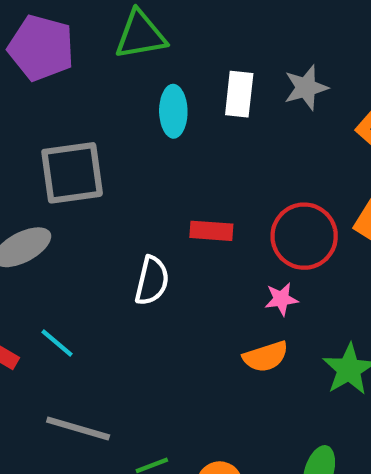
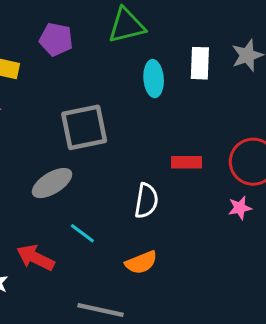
purple pentagon: (41, 48) -> (56, 39), size x0.7
cyan line: (57, 343) -> (82, 233), moved
orange semicircle: (266, 357) -> (141, 262), moved

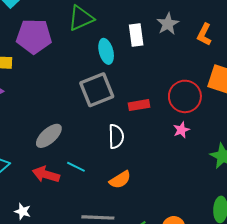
purple pentagon: (56, 39) -> (34, 36), size x1.5
gray square: (84, 127) -> (97, 90), moved
red arrow: (35, 258) -> (46, 175), moved

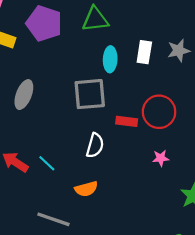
red circle: (185, 96) -> (159, 112), moved
gray ellipse: (49, 136) -> (24, 95), moved, turned -44

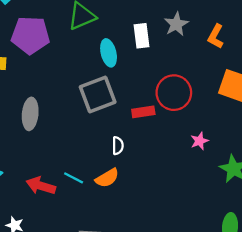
white semicircle: (95, 145) -> (118, 146), size x0.7
pink star: (161, 158) -> (199, 141), moved
orange semicircle: (86, 189) -> (107, 178), moved

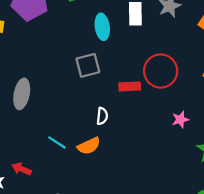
gray square: (98, 94) -> (88, 65), size x0.7
gray ellipse: (30, 114) -> (22, 94), moved
red arrow: (41, 186) -> (22, 169), moved, size x0.7

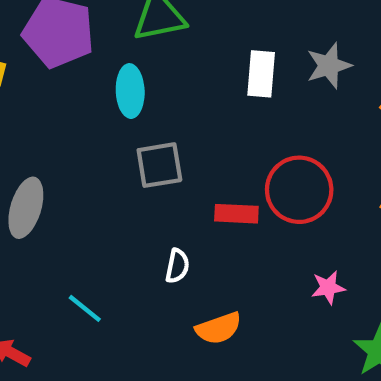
cyan ellipse: (102, 27) -> (130, 91), moved
orange semicircle: (89, 146) -> (219, 328), moved

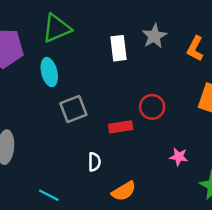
red circle: (299, 190) -> (152, 107), size x0.7
pink star: (328, 287) -> (179, 157), turned 30

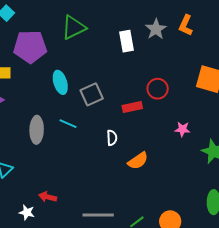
orange L-shape: (195, 49) -> (186, 25), moved
cyan ellipse: (49, 72) -> (60, 82), moved
cyan line: (49, 195) -> (68, 124), moved

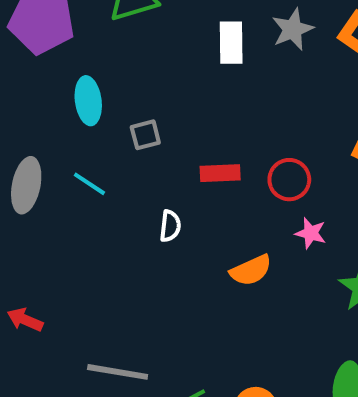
red circle: (158, 89) -> (289, 180), moved
gray square: (92, 94) -> (145, 135), size x0.7
orange semicircle: (138, 161) -> (251, 270), moved

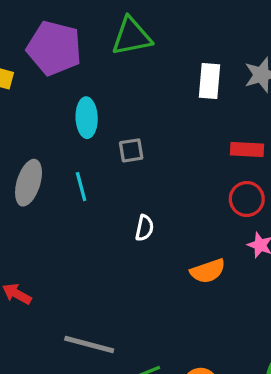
red rectangle: (220, 173) -> (247, 149), moved
cyan line: (89, 184) -> (81, 187), turned 36

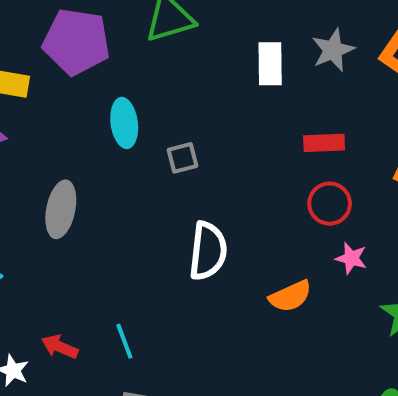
cyan line: (81, 187) -> (124, 341), moved
white semicircle: (144, 228) -> (208, 251), size x1.8

